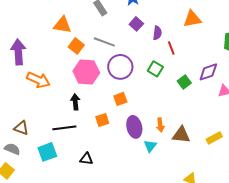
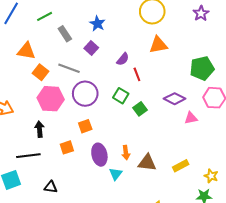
purple square: (136, 24) -> (91, 48), moved
purple semicircle: (157, 33) -> (123, 59), turned 32
purple diamond: (208, 72) -> (175, 99), turned 45
green square: (184, 82) -> (140, 109), moved

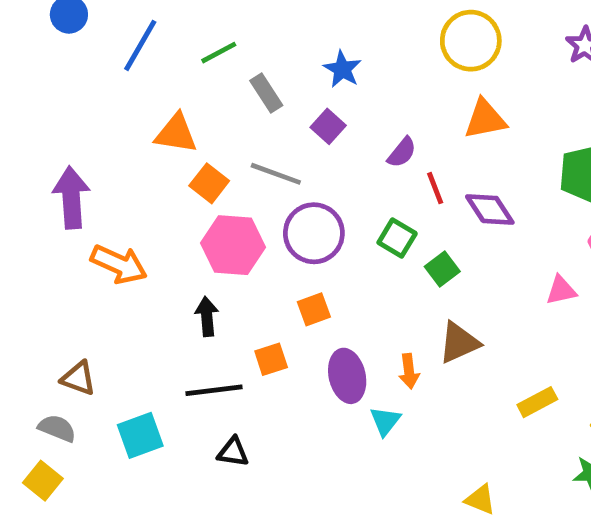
purple diamond: (175, 99) -> (490, 209), moved, turned 30
black line: (28, 156) -> (214, 390), moved
brown triangle: (147, 163) -> (459, 343), moved, turned -30

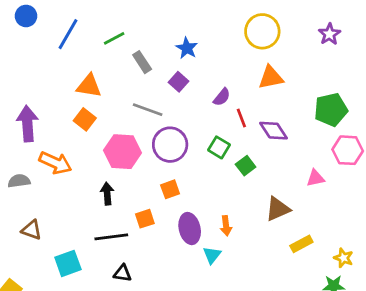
orange square: (209, 183) -> (85, 119), moved
brown triangle: (459, 343) -> (278, 209), moved
gray semicircle: (57, 428) -> (19, 181), moved, turned -30

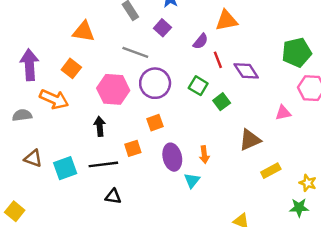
orange triangle: (271, 77) -> (226, 20), moved
orange square: (85, 119) -> (71, 68), moved
cyan square: (68, 263) -> (65, 168), moved

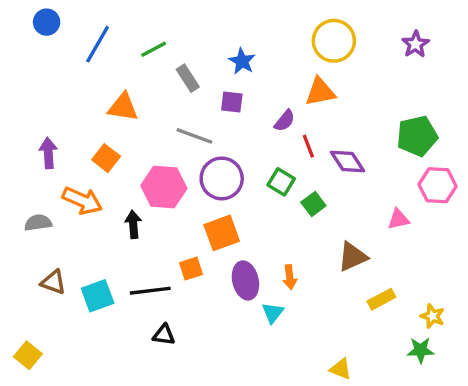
purple square: (162, 28) -> (232, 102), turned -35
purple arrow: (29, 65) -> (48, 153), size x0.7
orange square: (155, 123) -> (222, 233), size x1.5
black arrow: (100, 126) -> (133, 224), moved

